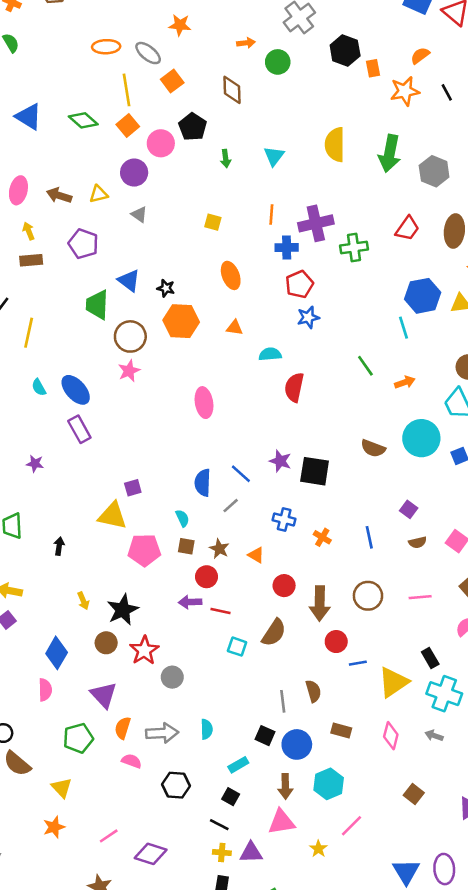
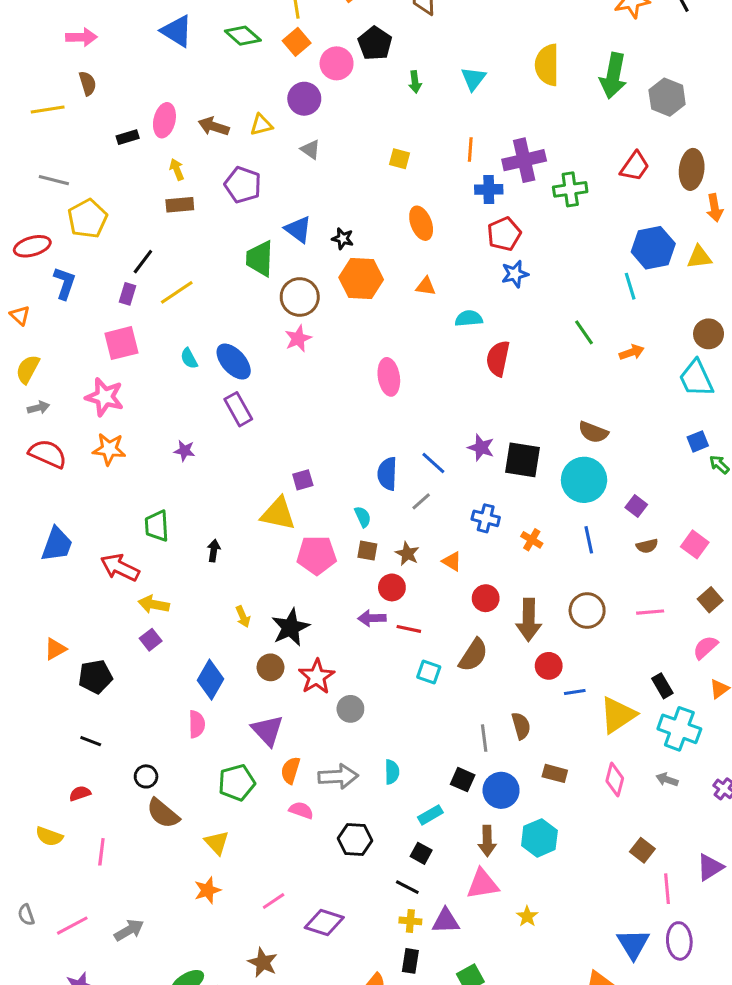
yellow line: (29, 333) -> (177, 292), turned 44
cyan circle: (421, 438) -> (584, 480), moved
pink line: (351, 826) -> (667, 889), moved, turned -50

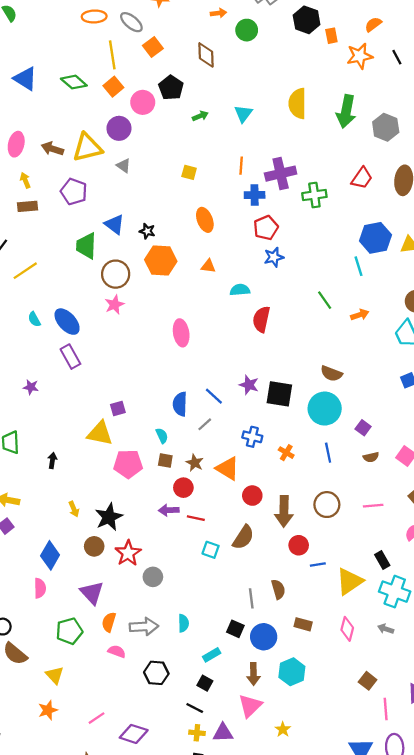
green arrow: (415, 82) -> (200, 116), turned -105
yellow triangle: (261, 125) -> (87, 148), size x1.8
orange triangle: (452, 561) -> (227, 468), size x1.6
pink triangle: (483, 884) -> (250, 706), turned -35

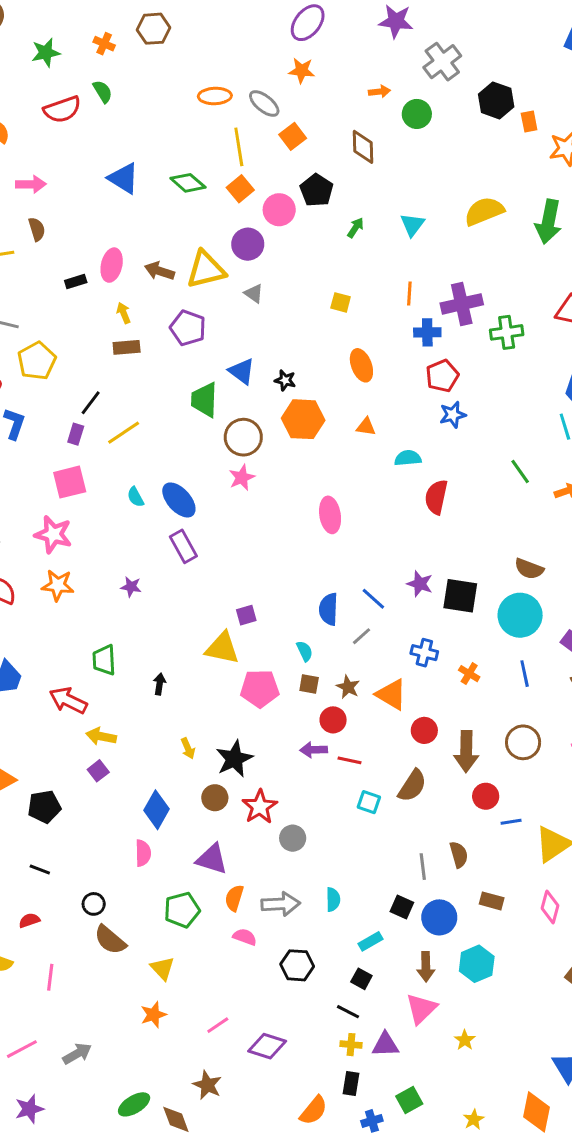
yellow semicircle: (298, 103) -> (484, 211), turned 68
green arrow: (200, 116) -> (355, 228), turned -35
purple triangle: (92, 593) -> (212, 859), turned -30

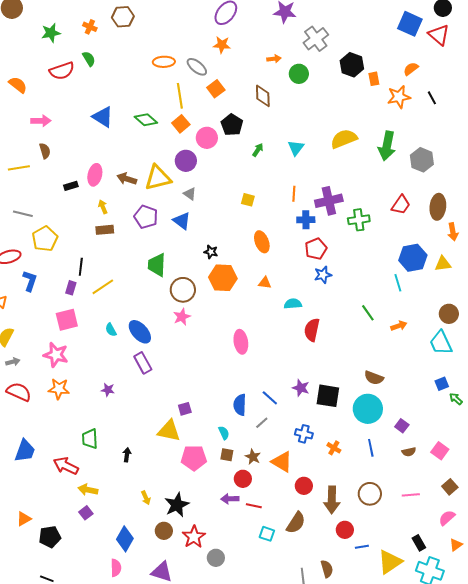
blue triangle: (242, 371) -> (182, 221), moved
black line: (91, 403) -> (81, 267), turned -30

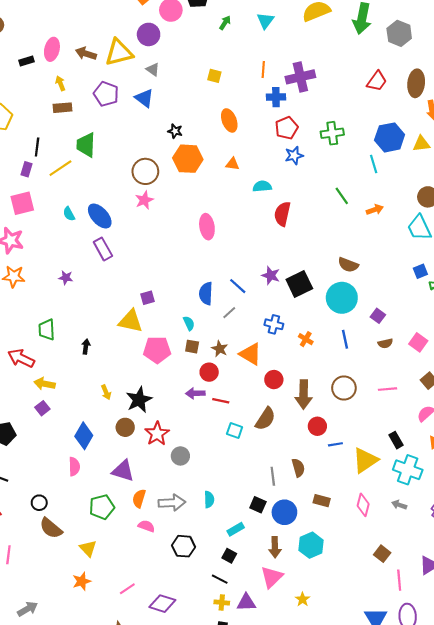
green cross: (359, 220) -> (332, 133), moved
green trapezoid: (157, 265) -> (86, 145), moved
black square: (328, 396) -> (299, 284), turned -35

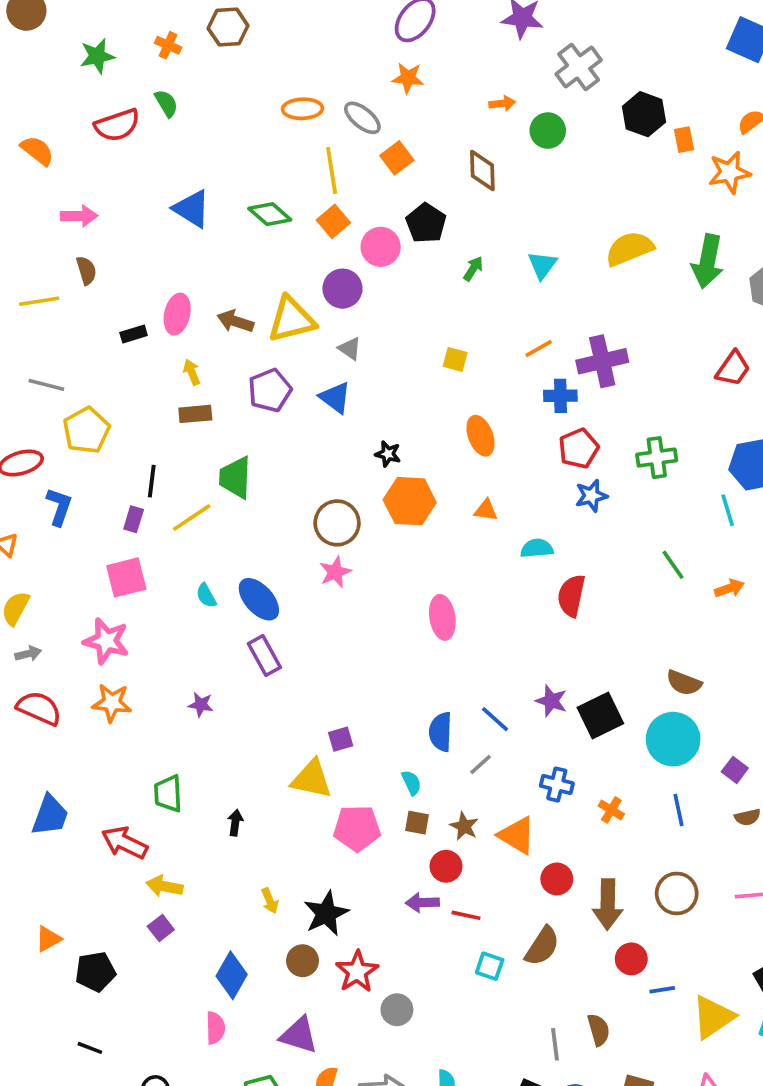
orange line: (263, 69) -> (539, 349), turned 56
purple pentagon: (106, 94) -> (270, 390), turned 30

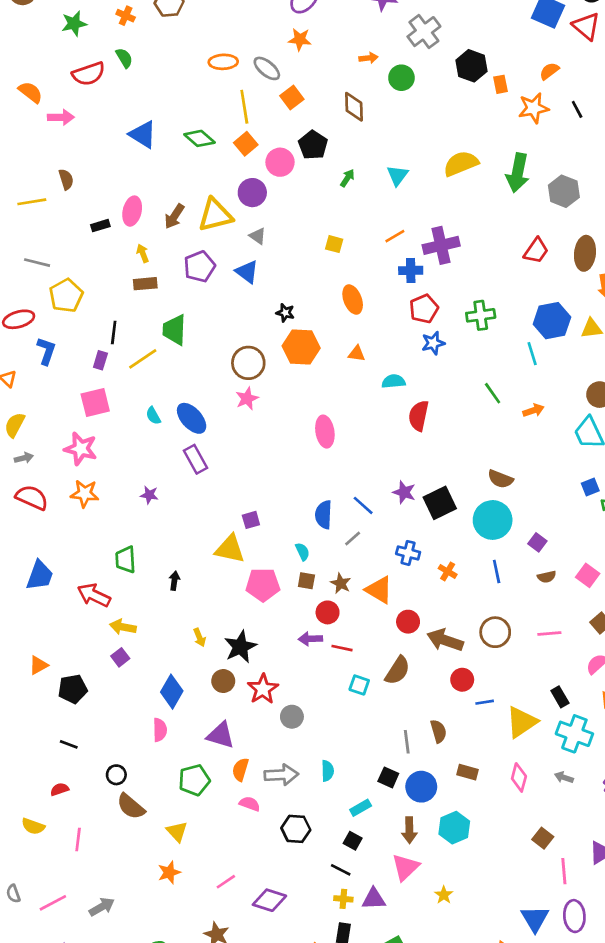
pink arrow: (79, 216) -> (61, 117), moved
brown arrow: (235, 321) -> (174, 216), turned -75
brown arrow: (608, 904) -> (445, 640), turned 108

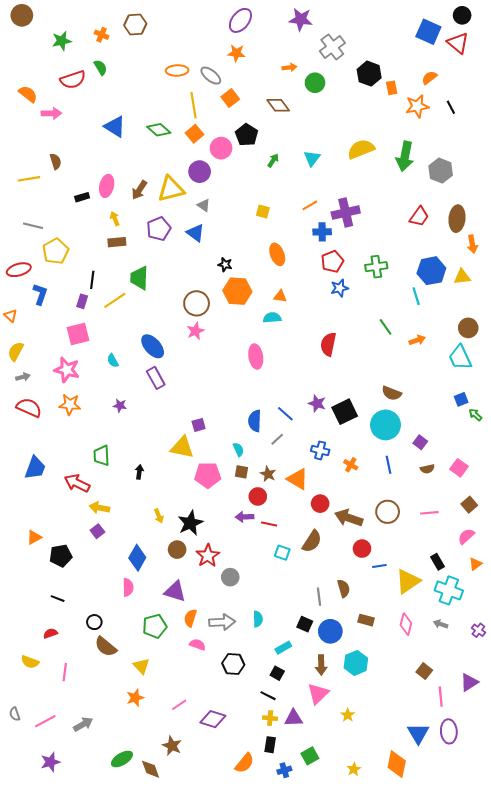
brown diamond: (354, 107) -> (278, 105), turned -35
cyan semicircle: (394, 381) -> (272, 318), moved
cyan semicircle: (153, 416) -> (113, 361), moved

